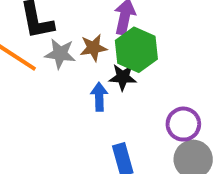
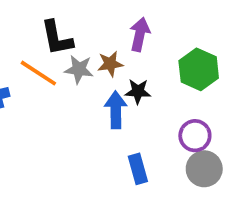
green hexagon: (136, 50) -> (199, 69), moved
blue arrow: (99, 97) -> (116, 110), size x1.4

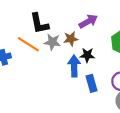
purple arrow: (140, 34) -> (88, 21), turned 48
blue rectangle: (138, 169) -> (92, 83), moved

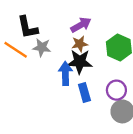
brown star: (71, 39) -> (80, 44), moved
black star: (87, 55) -> (80, 62), size x1.5

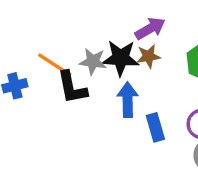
black L-shape: (28, 27) -> (72, 87), moved
black star: (80, 62) -> (121, 58), moved

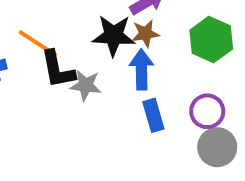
gray star: (93, 61) -> (86, 85), moved
blue arrow: (128, 100) -> (141, 69), moved

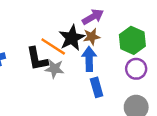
black star: (114, 36) -> (72, 38), turned -30
orange line: (38, 44) -> (53, 47), moved
purple circle: (207, 111) -> (136, 69), moved

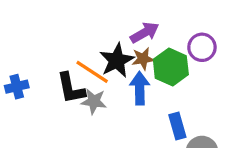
green hexagon: (132, 40) -> (171, 67), moved
purple circle: (136, 69) -> (202, 47), moved
blue rectangle: (97, 87) -> (177, 126), moved

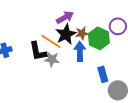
purple arrow: (145, 33) -> (65, 17), moved

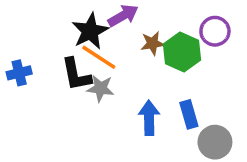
black star: (66, 34) -> (90, 31), moved
blue arrow: (80, 51) -> (149, 118), moved

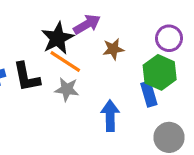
green hexagon: (182, 52) -> (160, 72), moved
black L-shape: (76, 75) -> (26, 77), moved
blue rectangle: (189, 114) -> (149, 94), moved

